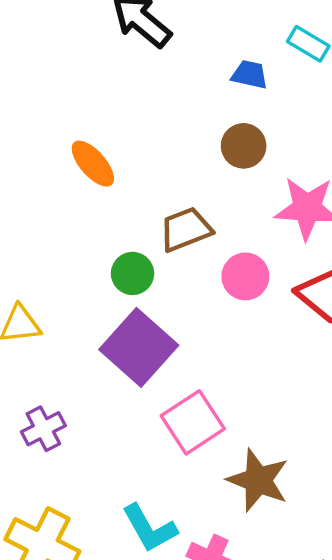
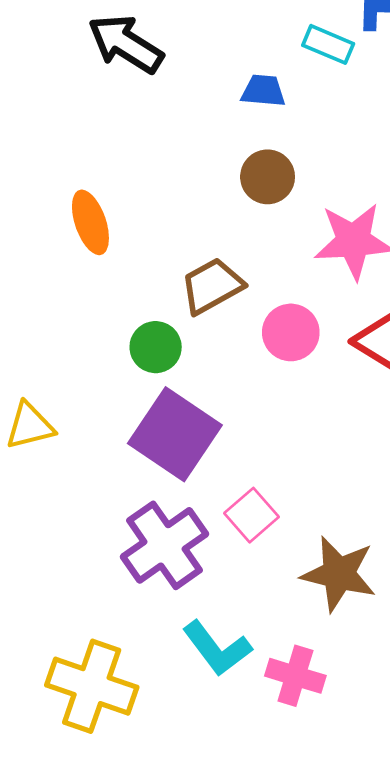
orange ellipse: (93, 164) -> (90, 222), turned 30
pink square: (193, 422) -> (252, 515), size x0.7
purple cross: (43, 429) -> (164, 545), moved, size x1.6

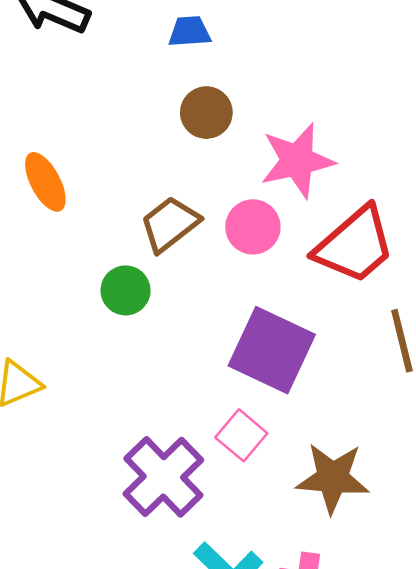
pink circle: (291, 332) -> (253, 227), moved
purple square: (175, 434) -> (272, 350), moved

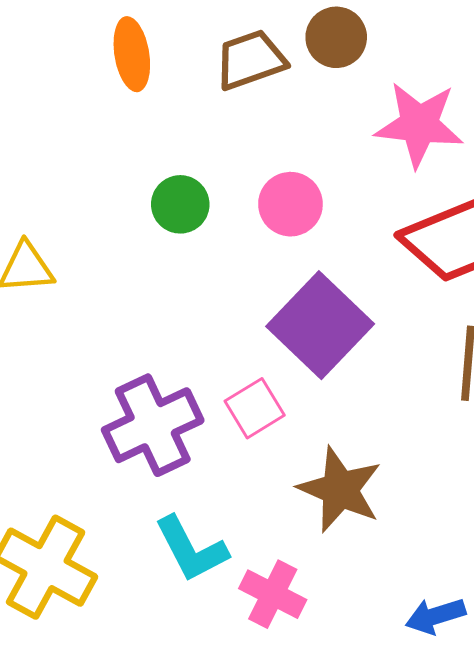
brown trapezoid: (170, 224) -> (250, 60), moved
pink circle: (253, 227) -> (290, 204), moved

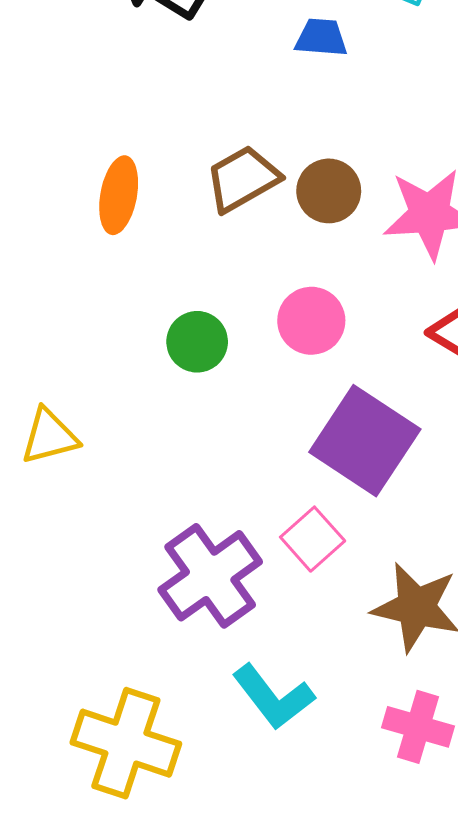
brown circle: (336, 37) -> (329, 191), moved
orange ellipse: (132, 54) -> (119, 195), turned 30
pink cross: (273, 594) -> (418, 727), moved

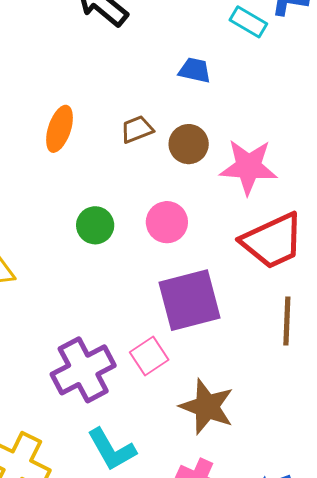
blue trapezoid: (321, 38) -> (195, 70), moved
brown trapezoid: (243, 179) -> (137, 129), size x0.7
purple square: (365, 441) -> (189, 300), turned 34

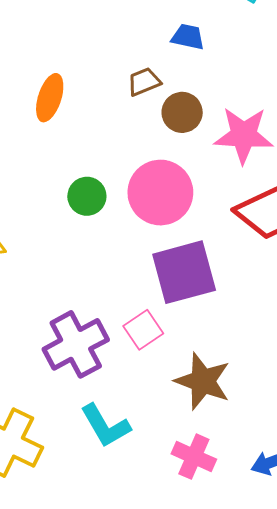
brown trapezoid: (137, 129) -> (144, 82), moved
pink circle: (167, 222) -> (160, 193), size x1.5

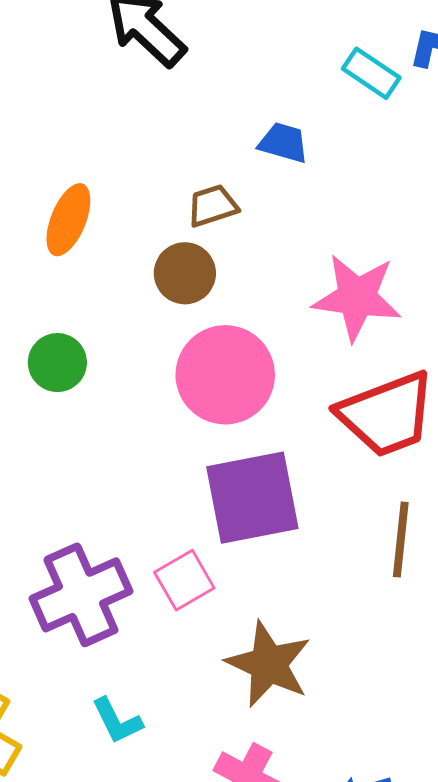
brown circle: (182, 112) -> (185, 273), moved
green circle: (87, 196) -> (57, 363), moved
cyan L-shape: (105, 426) -> (117, 721), size x0.7

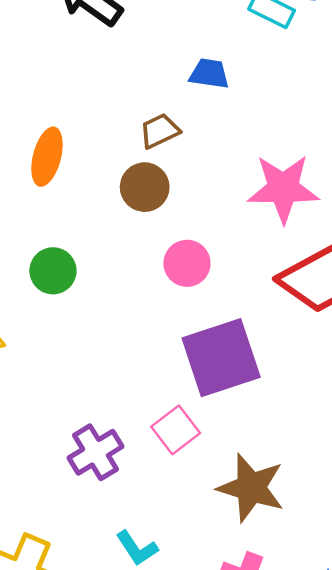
pink circle: (225, 375) -> (187, 263), size x0.6
purple cross: (81, 595) -> (95, 452), size x0.7

